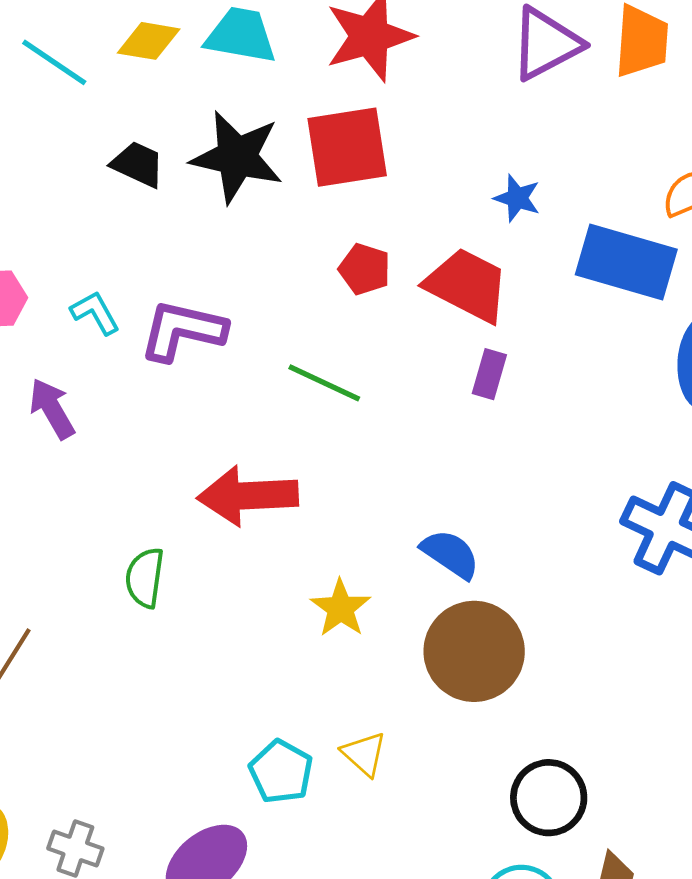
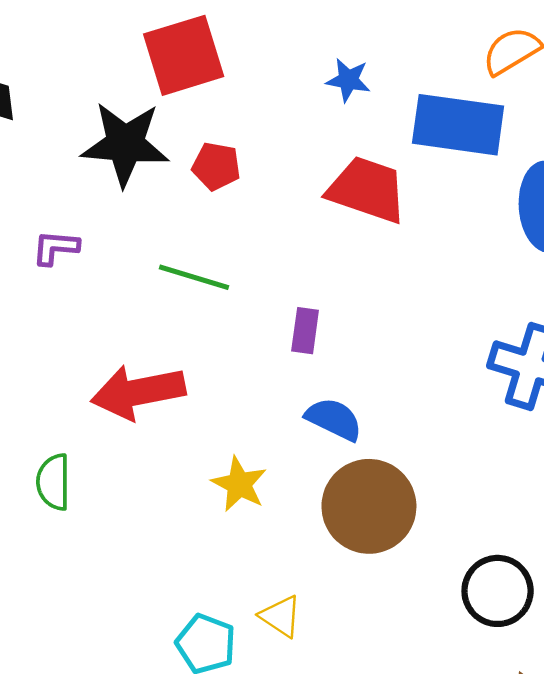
black star: (237, 157) -> (125, 144), moved
red trapezoid: (467, 285) -> (367, 190), moved
purple L-shape: (183, 331) -> (56, 248), size x0.6
purple rectangle: (489, 374) -> (305, 331), moved
black circle: (549, 798) -> (498, 591), moved

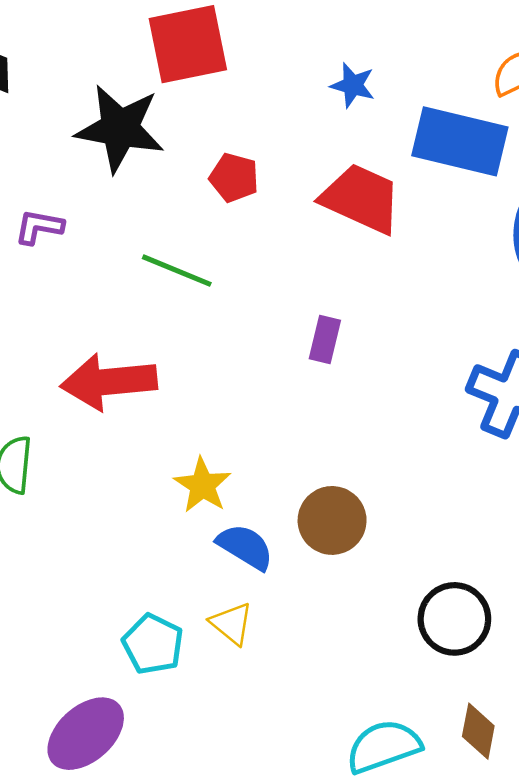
red pentagon: (216, 166) -> (234, 178), moved
purple rectangle: (305, 331) -> (325, 340), moved
blue semicircle: (334, 419) -> (245, 547), moved
brown circle: (369, 506) -> (332, 520), size x0.7

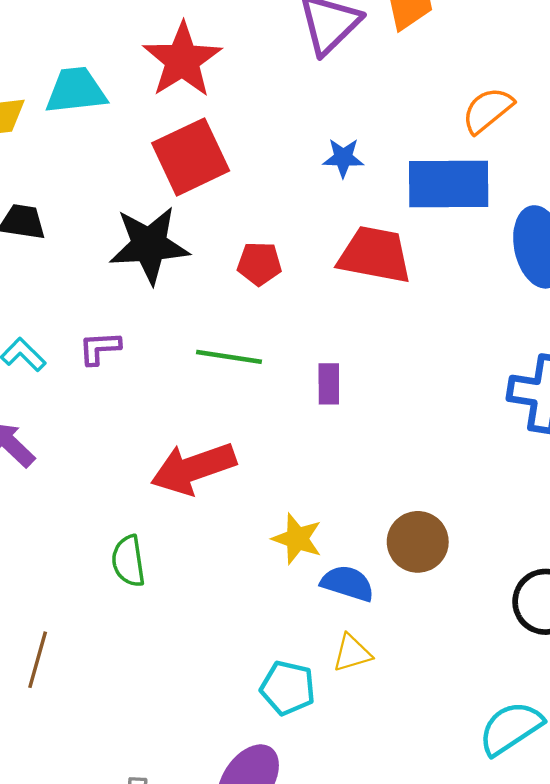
purple rectangle: (325, 340) -> (329, 384), moved
yellow triangle: (232, 623) -> (352, 653), turned -42

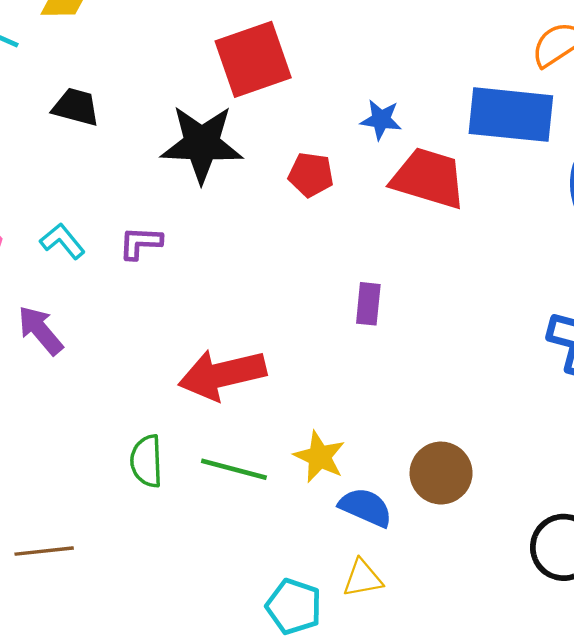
blue star: (343, 158) -> (381, 120), moved
green line: (229, 357) -> (234, 469), moved
brown line: (38, 660) -> (44, 551), turned 62

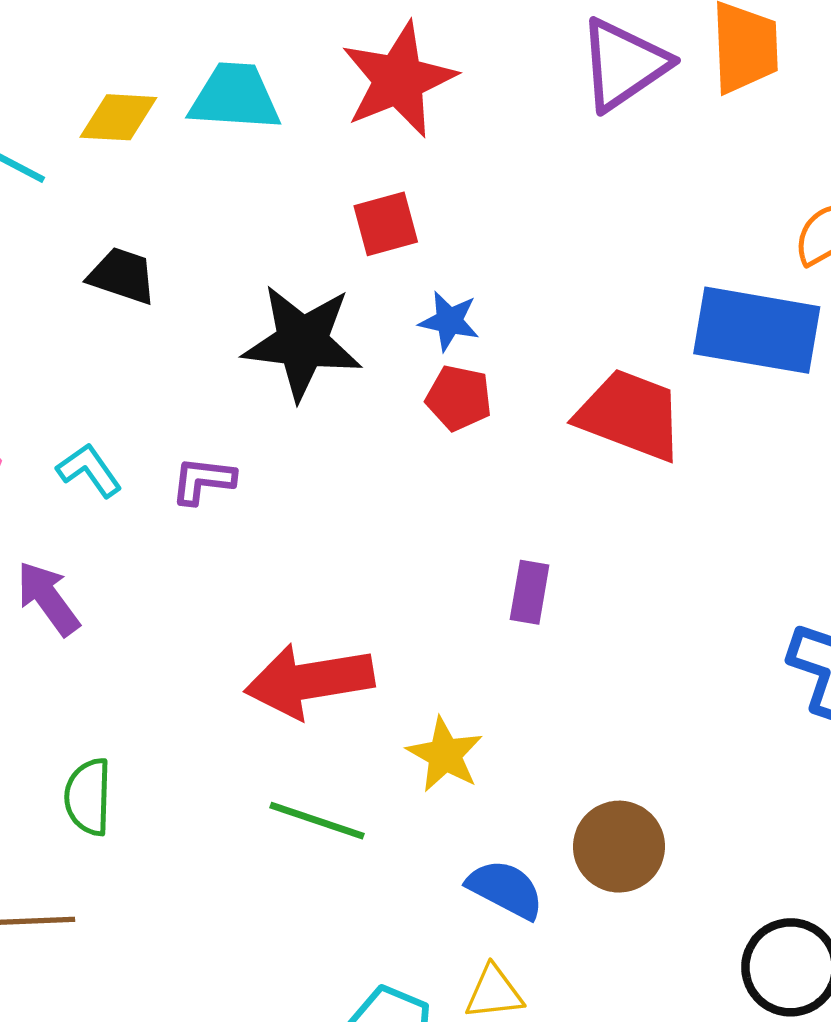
red square: (253, 59) -> (386, 224), size x0.6
blue star: (381, 120) -> (449, 321), moved
yellow star: (319, 457) -> (445, 755), moved
green semicircle: (146, 461) -> (88, 797), moved

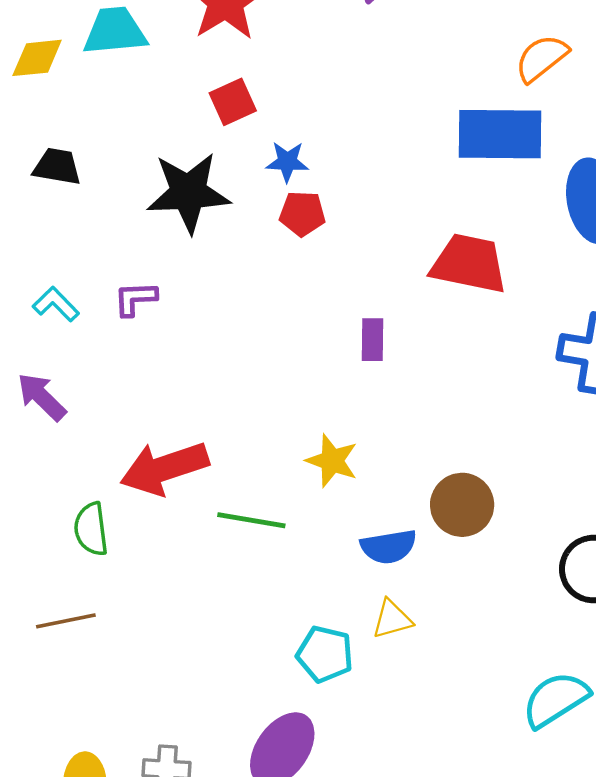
red trapezoid: (630, 415) -> (469, 264), moved
red arrow: (309, 681) -> (164, 468), moved
blue semicircle: (505, 889) -> (389, 547), turned 152

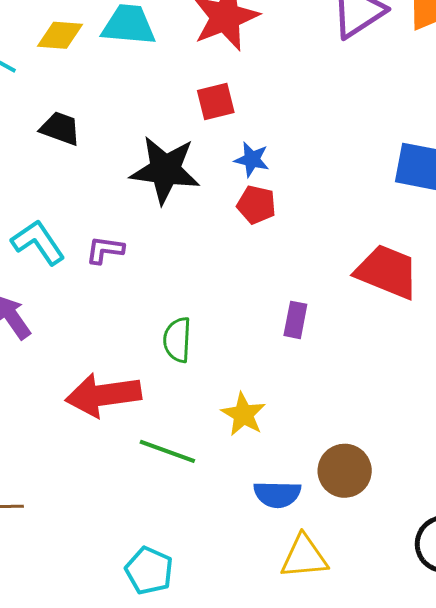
cyan L-shape: (56, 304) -> (38, 242), size x1.4
green semicircle: (91, 529) -> (177, 340), moved
yellow triangle: (392, 619) -> (304, 557), moved, size x1.4
cyan pentagon: (325, 654) -> (149, 571), moved

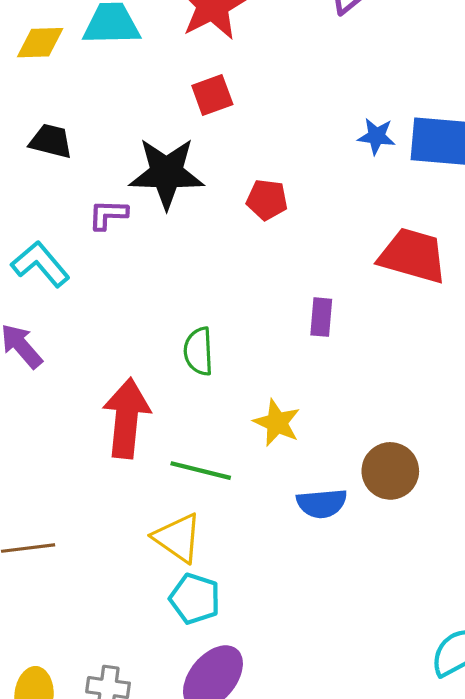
blue star: (252, 159) -> (376, 136), moved
purple L-shape: (105, 250) -> (108, 215), moved
red arrow: (103, 395) -> (126, 418), turned 110
yellow triangle: (304, 557) -> (178, 538), moved, turned 46

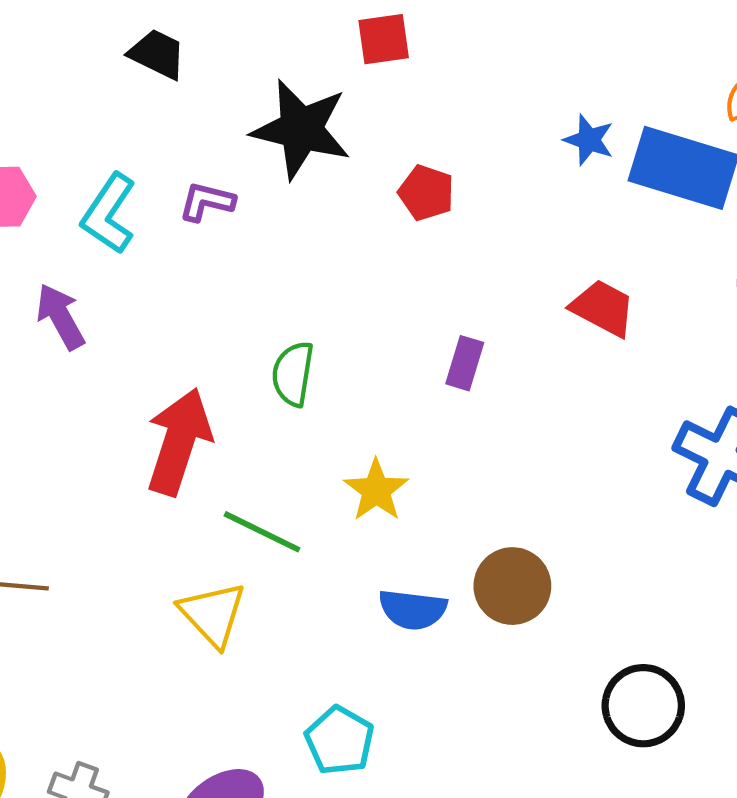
purple L-shape: (108, 215) -> (207, 202), moved
red trapezoid: (413, 256) -> (603, 308), size x0.7
cyan L-shape: (40, 264) -> (109, 214), turned -118
cyan pentagon: (195, 599) -> (340, 741), moved

